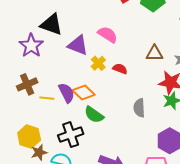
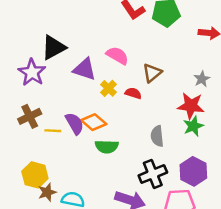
black triangle: (51, 24) -> (54, 47), turned -45
brown triangle: (154, 53) -> (152, 73), moved, turned -36
green semicircle: (94, 115) -> (107, 147), turned -30
black cross: (71, 135) -> (153, 174), moved

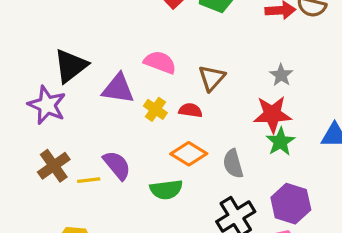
orange diamond: (94, 122) -> (189, 154), moved

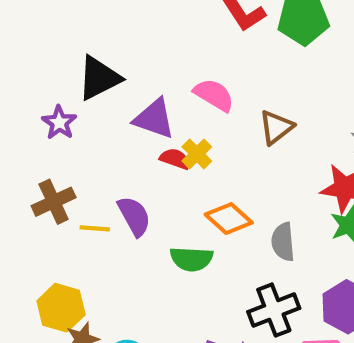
purple star: (47, 105) -> (59, 123), size x0.7
red semicircle: (190, 110) -> (175, 159), moved

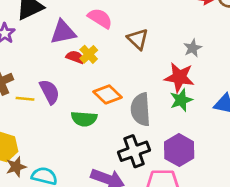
purple triangle: (154, 119) -> (63, 32), turned -32
brown triangle: (276, 127) -> (138, 39), turned -40
gray semicircle: (283, 242) -> (141, 109), size x1.4

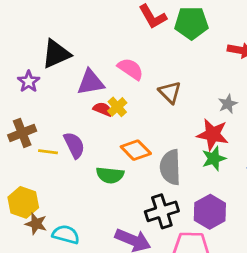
brown star: (16, 167) -> (36, 224), turned 30

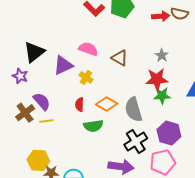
red semicircle: (103, 109) -> (79, 105), moved, turned -96
purple semicircle: (74, 145) -> (42, 101), moved
green star: (214, 159) -> (162, 96), turned 30

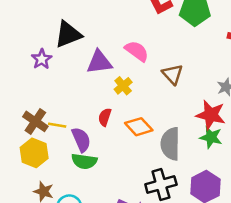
purple semicircle: (42, 101) -> (81, 140), moved
brown cross: (25, 113) -> (35, 121), moved, turned -36
green semicircle: (93, 126) -> (84, 161), moved
yellow hexagon: (38, 160) -> (34, 153), moved

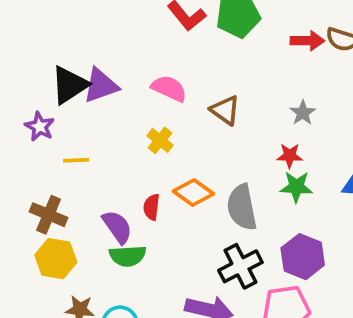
purple triangle: (99, 62) -> (101, 86), moved
red star: (211, 115) -> (290, 156), size x0.6
red semicircle: (105, 117) -> (152, 207), moved
yellow line: (57, 125) -> (76, 160), moved

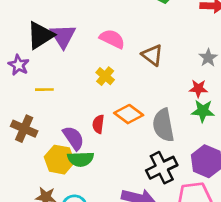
purple triangle: (101, 86) -> (63, 36), turned -44
yellow hexagon: (56, 259) -> (59, 160), moved

